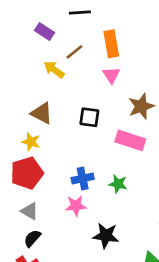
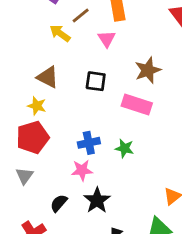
pink triangle: (111, 75) -> (107, 39), moved
gray triangle: (30, 211) -> (24, 176), moved, turned 36
black star: (106, 236) -> (97, 200), moved, turned 30
black semicircle: (32, 238) -> (59, 203), moved

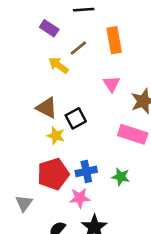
pink triangle: (107, 39) -> (112, 84), moved
black square: (96, 81) -> (76, 118), moved, turned -36
yellow star: (37, 106) -> (56, 136), moved
red pentagon: (33, 137) -> (53, 174), moved

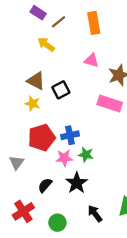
brown line: (78, 48) -> (59, 22), moved
pink triangle: (112, 84) -> (92, 60), turned -42
yellow star: (56, 136) -> (32, 104), moved
green star: (121, 177) -> (86, 155), moved

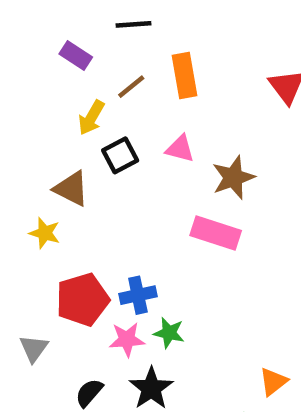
brown line: (59, 22) -> (131, 87), moved
yellow arrow: (46, 44) -> (91, 118), turned -96
black square: (61, 90) -> (120, 155), moved
yellow star: (32, 104) -> (45, 233), moved

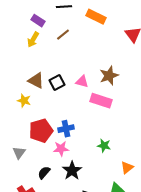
orange rectangle: (185, 75) -> (96, 17), moved, turned -54
yellow arrow: (91, 118) -> (33, 40), moved
pink triangle: (180, 149) -> (82, 82), moved
black square: (120, 155) -> (57, 83), moved
green star: (169, 333) -> (104, 146), moved

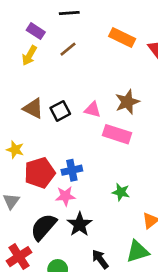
orange rectangle: (96, 17) -> (122, 37), moved
yellow star: (24, 101) -> (15, 150), moved
black semicircle: (44, 173) -> (44, 227), size x1.6

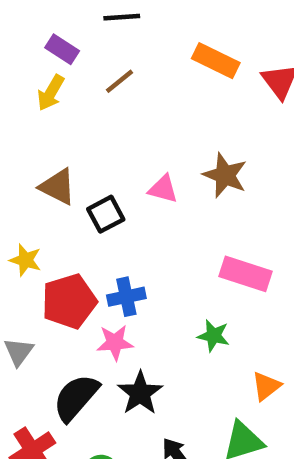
brown star: (127, 102) -> (225, 175), turned -30
black square: (60, 111) -> (106, 214), moved
pink rectangle: (117, 134) -> (246, 274), moved

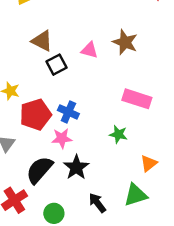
brown triangle: (58, 187) -> (42, 41), moved
blue cross: (126, 297) -> (68, 112), turned 36

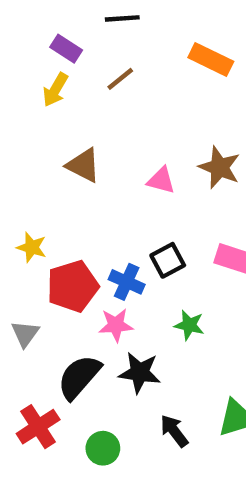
black square: (57, 65) -> (168, 260), moved
green star: (118, 134) -> (189, 325), moved
black star: (76, 167) -> (140, 373), turned -30

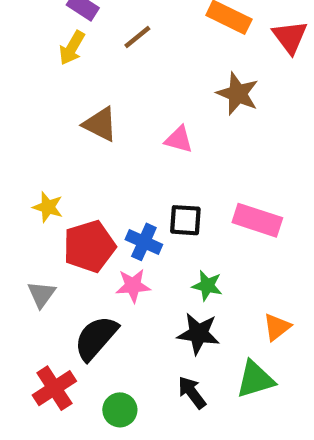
brown star: (220, 167) -> (238, 94), moved
black square: (168, 260) -> (185, 220), turned 32
black star: (140, 373) -> (198, 334), moved

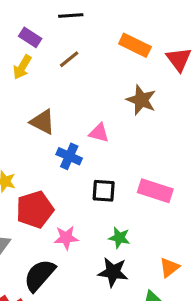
blue cross: (144, 242) -> (69, 156), moved

